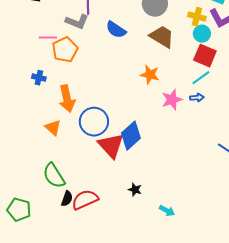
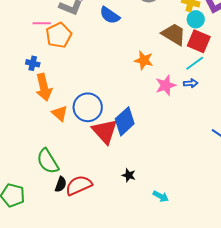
brown trapezoid: (162, 37) -> (174, 34), moved
orange arrow: (67, 99) -> (44, 87), moved
orange triangle: (53, 128) -> (60, 113), moved

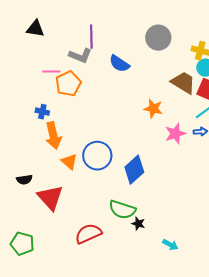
red triangle: (105, 131) -> (50, 198), moved
green semicircle: (48, 161) -> (122, 210), moved, turned -40
black semicircle: (61, 184) -> (24, 180), moved, turned 63

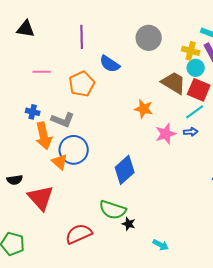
gray L-shape: (80, 56) -> (63, 120), moved
orange pentagon: (68, 84) -> (82, 84), moved
blue circle: (97, 156) -> (74, 150), moved

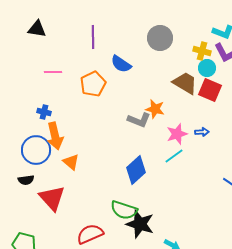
cyan line: (195, 112) -> (174, 156), moved
gray L-shape: (63, 120) -> (139, 120), moved
blue circle: (74, 150) -> (36, 150), moved
black star: (129, 224) -> (140, 224), size x2.0

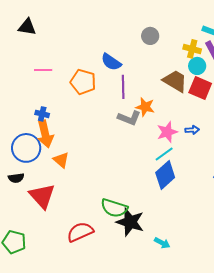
purple line: (93, 37) -> (123, 87), moved
gray circle: (160, 38) -> (150, 36), size x0.7
orange pentagon: (93, 84) -> (83, 82), turned -30
blue cross: (44, 112) -> (42, 114), moved
blue diamond: (136, 170) -> (165, 175), moved

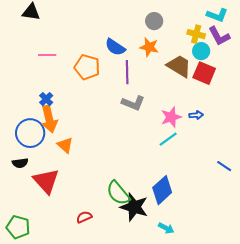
orange star: (145, 107) -> (149, 47), moved
blue cross: (42, 114) -> (46, 99), turned 32
blue diamond: (165, 175) -> (162, 190), moved
green semicircle: (114, 208) -> (118, 193), turned 32
red semicircle: (80, 232) -> (84, 217), size x0.6

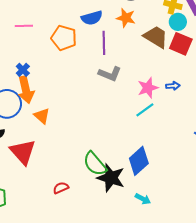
blue semicircle: (115, 47) -> (92, 18), turned -50

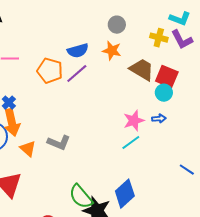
cyan circle: (178, 22) -> (164, 93), moved
purple line: (104, 43) -> (77, 74), moved, turned 50
gray L-shape: (110, 74) -> (59, 143), moved

